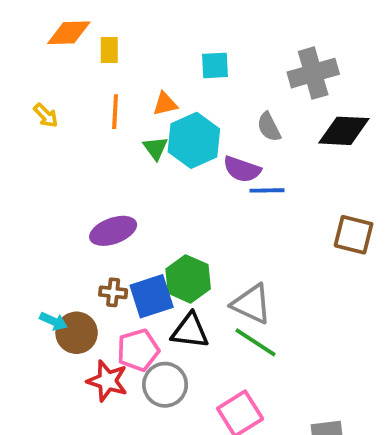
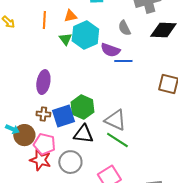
purple ellipse: (113, 231) -> (43, 82), turned -60
pink pentagon: (138, 350) -> (44, 144), moved, turned 30

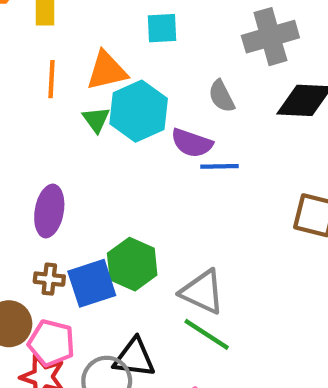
orange triangle: (70, 16) -> (107, 71), size x1.5
black triangle: (83, 134) -> (134, 358), moved

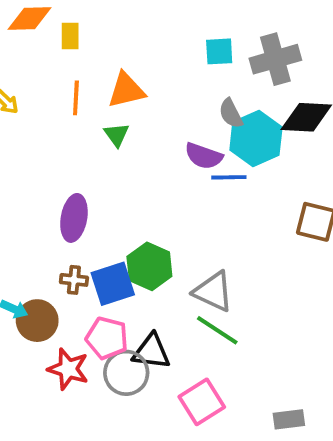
cyan square: (162, 28) -> (219, 51), moved
cyan hexagon: (139, 111) -> (256, 139), moved
pink pentagon: (51, 343) -> (107, 338), moved

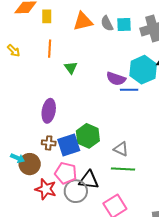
orange triangle: (126, 90) -> (83, 21), moved
gray semicircle: (231, 113) -> (107, 23), moved
gray triangle: (213, 292) -> (121, 149), size x0.7
green line: (217, 330) -> (123, 169), turned -30

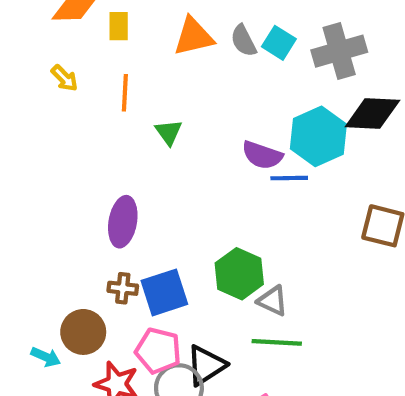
cyan square: (124, 24) -> (279, 43), turned 35
yellow arrow: (14, 51) -> (65, 78), moved
green hexagon: (88, 136) -> (239, 274), moved
cyan arrow: (18, 158) -> (46, 357), moved
black triangle: (89, 180) -> (206, 365), turned -40

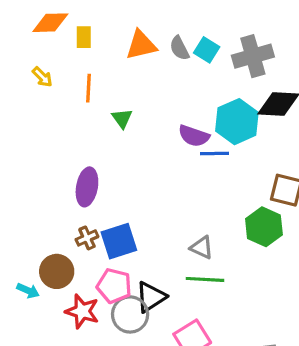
green hexagon: (239, 274) -> (264, 227), moved
brown cross: (123, 288) -> (87, 238), turned -30

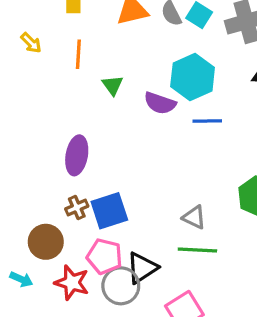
cyan hexagon: (237, 122) -> (193, 77), moved
purple semicircle: (194, 136) -> (160, 103), moved
cyan arrow: (28, 291) -> (21, 279), moved

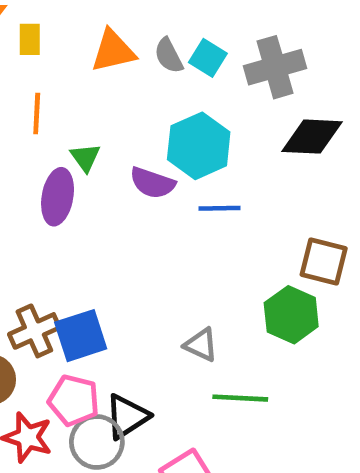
purple ellipse: (77, 155) -> (58, 197), moved
brown cross: (77, 208) -> (34, 331), size x1.5
green line: (197, 250) -> (240, 398), moved

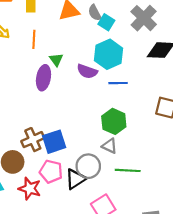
cyan square: (208, 58) -> (106, 22), moved
gray cross: (275, 67) -> (144, 18), turned -30
green hexagon: (291, 315) -> (114, 121), moved
gray circle: (97, 442) -> (88, 166), moved

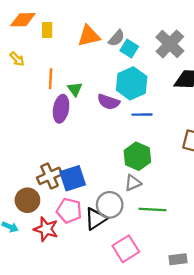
gray semicircle: (95, 13) -> (117, 38), turned -112
orange line: (34, 39) -> (51, 79), moved
gray triangle: (110, 146) -> (133, 183), turned -49

